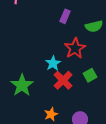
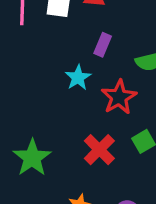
cyan star: (53, 63) -> (78, 78), moved

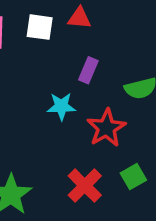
cyan star: (78, 78) -> (61, 106), turned 30

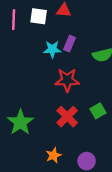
cyan star: (61, 106) -> (52, 49), moved
red star: (106, 128) -> (67, 80), moved, turned 30

